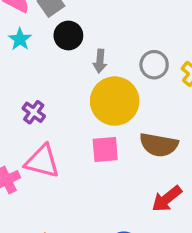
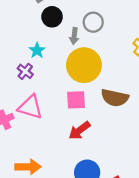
cyan star: (20, 39) -> (37, 50), moved
gray circle: (154, 65) -> (93, 22), moved
red arrow: (167, 199) -> (79, 131), moved

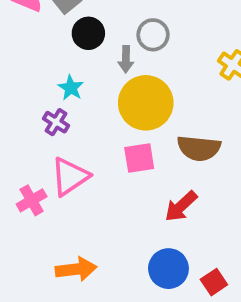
pink triangle: (30, 107) -> (70, 176), turned -44
red arrow: (79, 131) -> (181, 206), moved

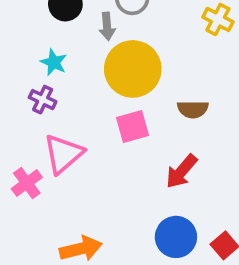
brown semicircle: (199, 148) -> (193, 109), size x0.7

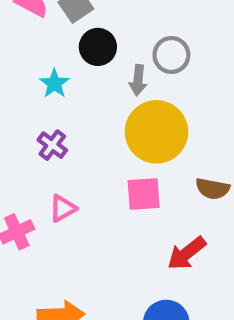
cyan star: (54, 62) -> (54, 84), moved
pink triangle: (63, 154) -> (63, 208), size x0.6

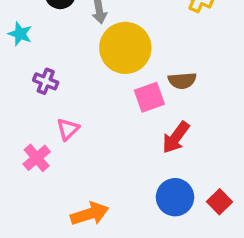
cyan star: (54, 84) -> (20, 34), moved
pink square: (144, 194) -> (149, 97), moved

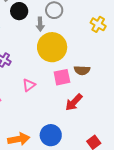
pink triangle: (68, 129) -> (29, 85), moved
blue circle: (175, 197) -> (51, 135), moved

